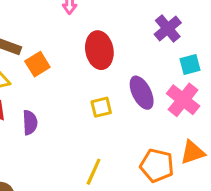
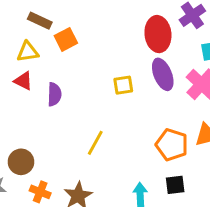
red ellipse: (99, 50) -> (158, 34), moved
yellow line: (94, 172) -> (95, 143), moved

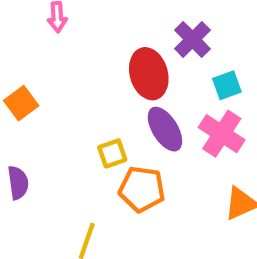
orange pentagon: (172, 145) -> (142, 189), moved

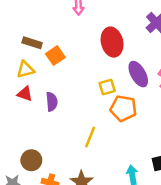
red ellipse: (149, 74) -> (112, 42), moved

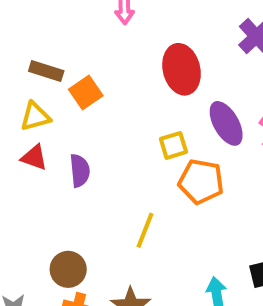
brown circle: (31, 160) -> (68, 269), moved

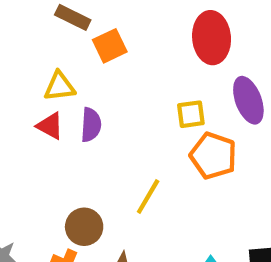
yellow triangle: (35, 116) -> (59, 86), moved
red triangle: (34, 157) -> (50, 126), moved
brown circle: (68, 269) -> (84, 227), moved

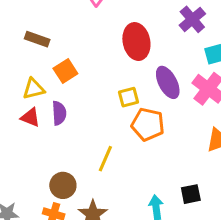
orange square: (110, 46) -> (65, 71), moved

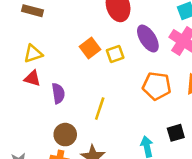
orange square: (65, 71) -> (90, 48), moved
purple semicircle: (59, 113) -> (58, 93), moved
orange pentagon: (148, 124) -> (157, 86), moved

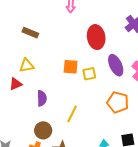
orange square: (90, 48) -> (71, 67), turned 35
red triangle: (32, 78) -> (16, 84), moved, turned -48

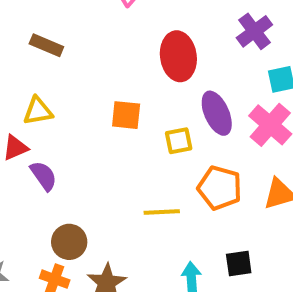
yellow square: (89, 74) -> (179, 141), moved
purple semicircle: (42, 98) -> (44, 176), moved, turned -35
yellow line: (72, 114) -> (162, 212), moved, turned 60

